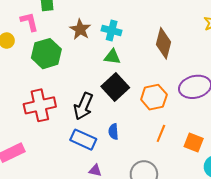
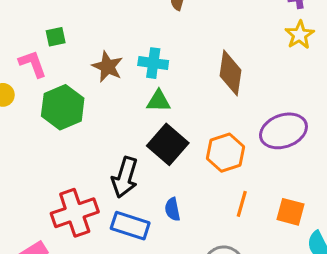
red cross: (40, 105) -> (75, 213), moved

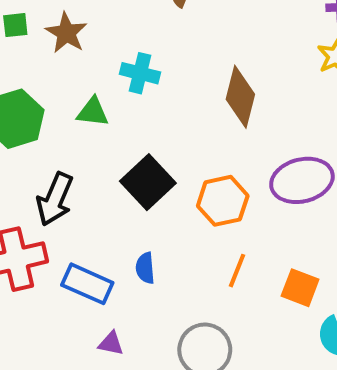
brown star: (108, 67) -> (66, 33), moved
green triangle: (159, 101) -> (93, 112), moved
black arrow: (125, 177) -> (55, 199), moved

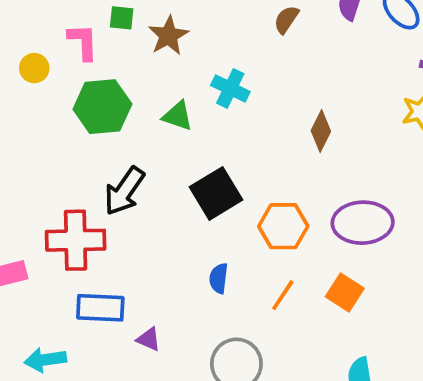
brown diamond: (240, 97) -> (321, 131), size x0.7
blue semicircle: (145, 268) -> (219, 278), moved
blue rectangle: (87, 284) -> (100, 308), moved, turned -33
orange square: (300, 288) -> (345, 292), moved

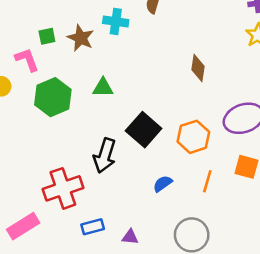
cyan cross: (230, 88) -> (116, 22), moved
black arrow: (124, 191) -> (105, 156), moved
blue semicircle: (219, 278) -> (163, 184), turned 66
blue rectangle: (100, 308) -> (93, 227), size x0.7

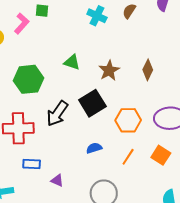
brown star: (81, 38) -> (109, 70), moved
pink L-shape: (27, 60) -> (22, 23), turned 45
green hexagon: (53, 97) -> (29, 79), moved

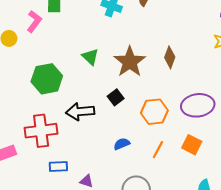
green triangle: (72, 62) -> (90, 57), turned 30
brown star: (109, 70) -> (130, 62), size x1.4
black square: (92, 103) -> (116, 97), size x0.6
black arrow: (57, 114) -> (80, 112), turned 56

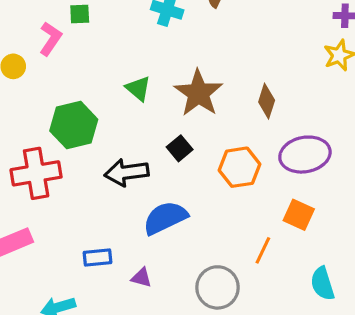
brown diamond: (170, 57) -> (267, 101), moved
red cross: (41, 131) -> (36, 173), moved
blue semicircle: (122, 144) -> (165, 218), moved, size x1.8
orange line: (158, 150) -> (263, 250), moved

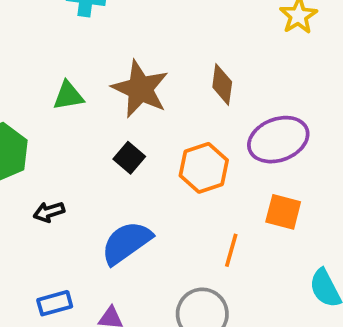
green triangle: (138, 88) -> (68, 96), turned -40
black arrow: (127, 172) -> (49, 212), moved, size x0.6
orange line: (263, 250) -> (231, 250), moved

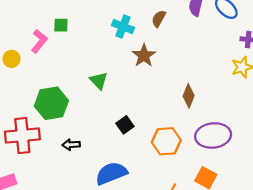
brown star: (140, 89) -> (144, 56), moved, size x0.7
green triangle: (68, 96) -> (99, 81), turned 42

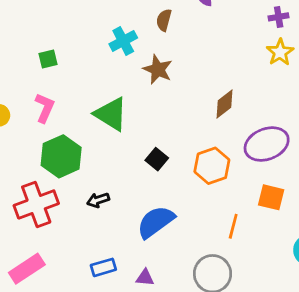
cyan cross: (123, 27) -> (123, 41), turned -35
pink L-shape: (39, 41) -> (45, 108), moved
green triangle: (99, 81) -> (111, 114), size x1.5
brown diamond: (189, 96) -> (225, 104), turned 45

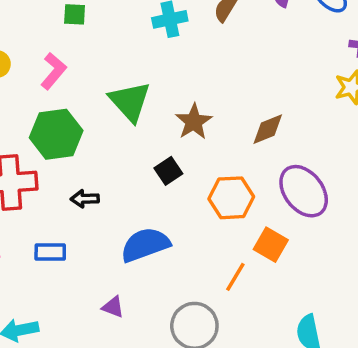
brown star: (158, 69) -> (194, 122), moved
purple ellipse: (267, 144) -> (304, 191), turned 57
orange square: (271, 197) -> (271, 245), moved
blue rectangle: (103, 267) -> (50, 252), moved

